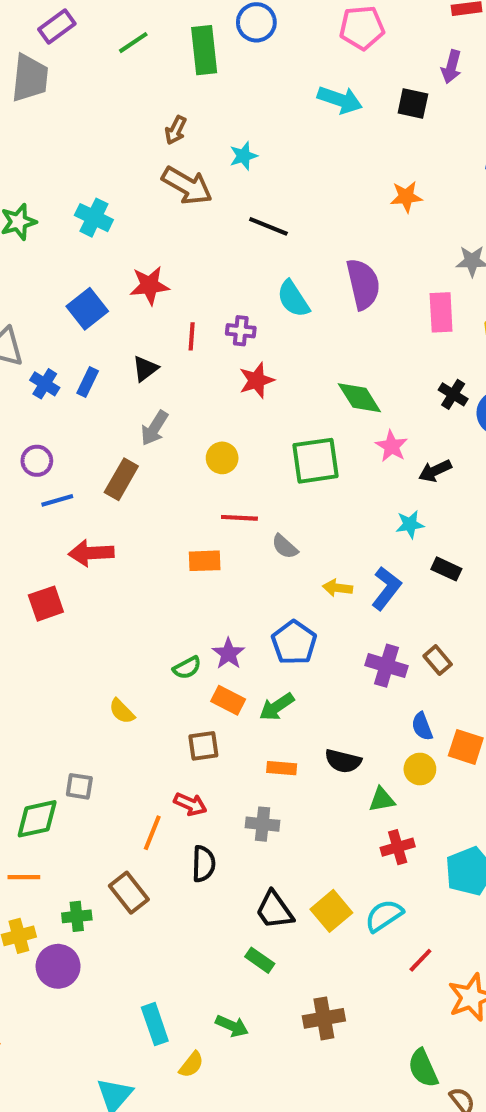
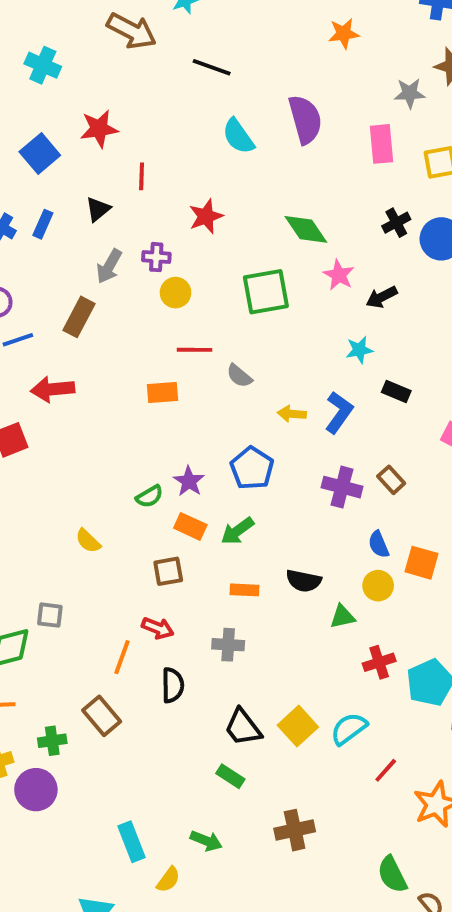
purple cross: (241, 331) -> (156, 257), moved
black cross: (453, 394) -> (396, 223), turned 32
red cross: (398, 847) -> (379, 662), moved

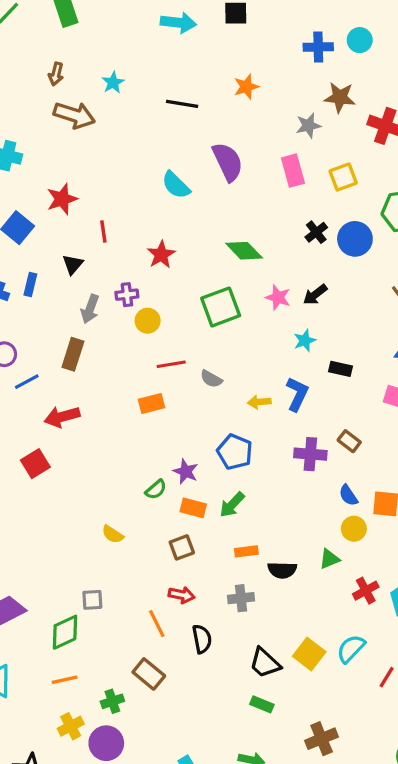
black line: (212, 67) -> (182, 104), moved
pink star: (339, 275) -> (278, 297), moved
black semicircle: (304, 581) -> (282, 570), moved
orange line: (122, 657) -> (157, 624), turned -36

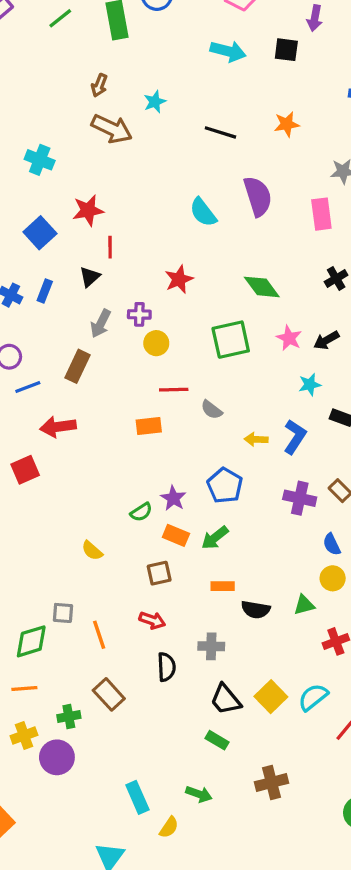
red line: (103, 231) -> (110, 247), moved
gray cross: (241, 598) -> (211, 646), moved
orange line: (157, 624) -> (99, 635), moved

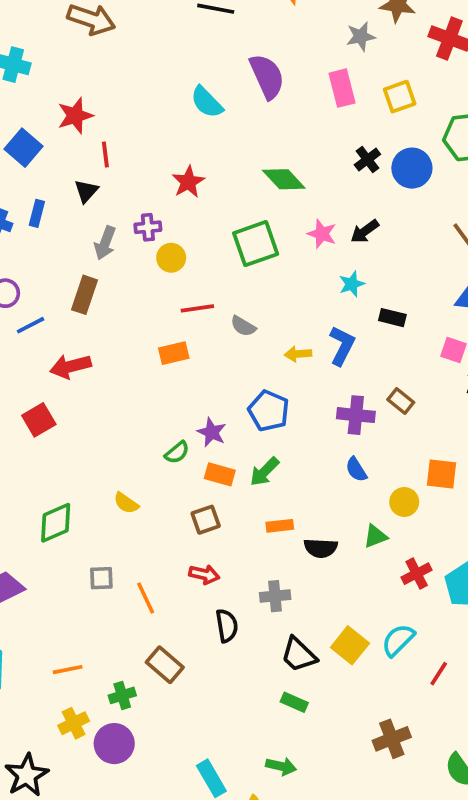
blue semicircle: (332, 544) -> (356, 470), moved
green diamond: (31, 641) -> (56, 523), moved
brown cross: (272, 783) -> (392, 739), moved

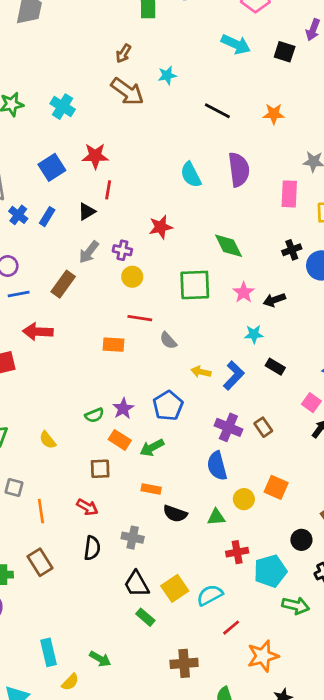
blue semicircle: (356, 470) -> (217, 466), size x1.5
green rectangle: (294, 702) -> (145, 617), moved

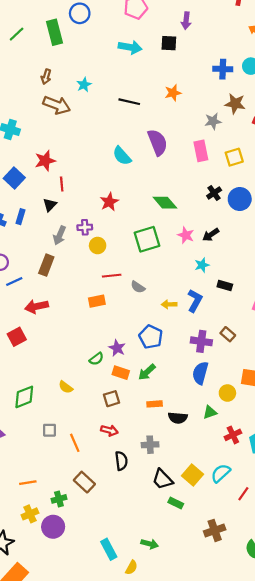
blue semicircle: (217, 466) -> (200, 373), turned 45

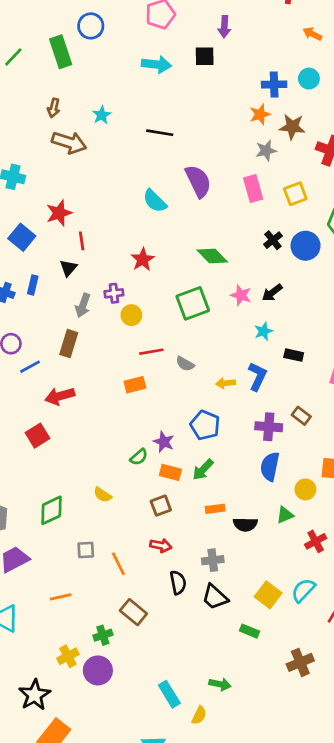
orange star: (173, 93) -> (260, 114), moved
black trapezoid: (162, 479) -> (215, 597), moved
orange line: (28, 483) -> (61, 597), moved

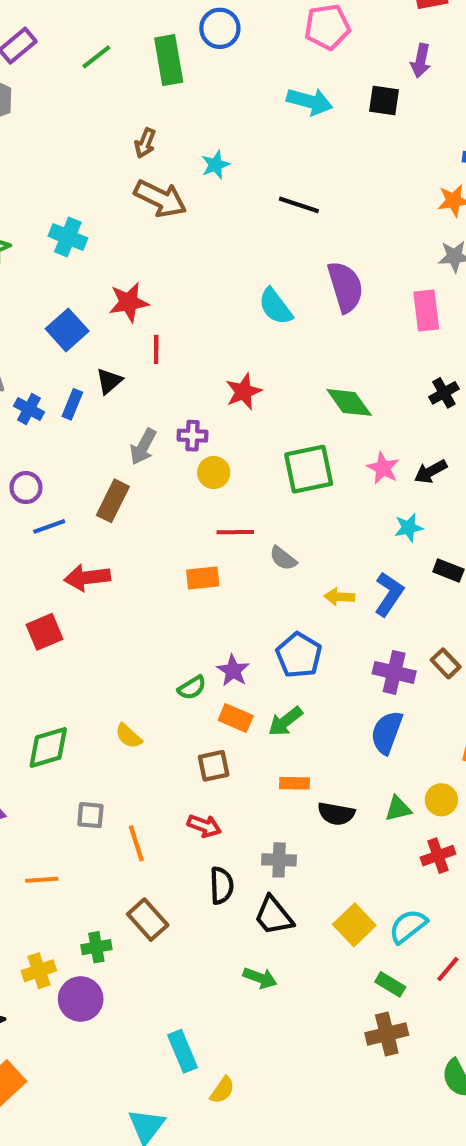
black triangle: (68, 268) -> (109, 381), moved
yellow circle: (305, 489) -> (441, 800), moved
green rectangle: (250, 631) -> (390, 984), moved
green arrow: (220, 684) -> (260, 978), moved

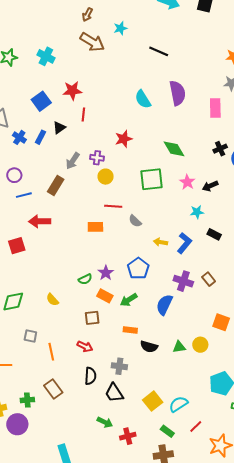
blue semicircle: (387, 732) -> (164, 305), moved
red cross: (438, 856) -> (128, 436), moved

